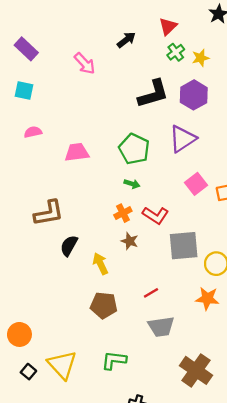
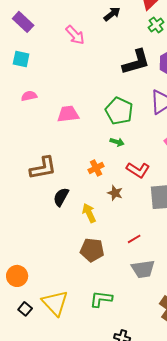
orange cross: (123, 213) -> (96, 168), moved

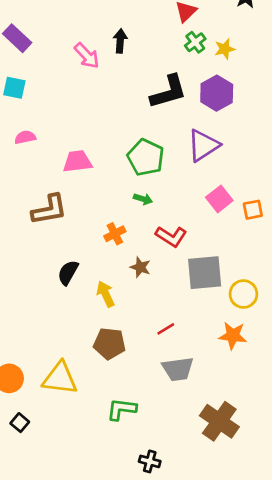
black arrow: (112, 14) -> (120, 41), moved, turned -48
brown L-shape: (43, 168) -> (49, 210), moved
yellow triangle: (55, 303) -> (60, 378), moved, turned -40

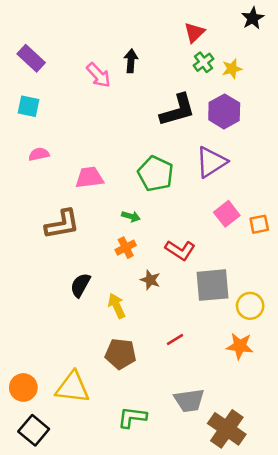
green arrow: (143, 199) -> (131, 216), moved
gray trapezoid: (178, 369) -> (189, 400), moved
black square: (20, 423) -> (34, 430), size x1.6

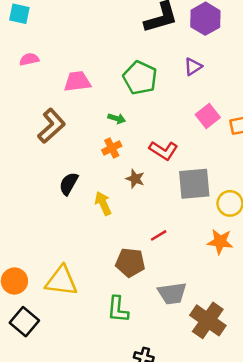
purple triangle: (211, 162) -> (193, 67), size x0.6
brown L-shape: (62, 224) -> (51, 126), turned -32
brown pentagon: (121, 354) -> (130, 263), moved
green L-shape: (132, 417) -> (118, 309), turned -92

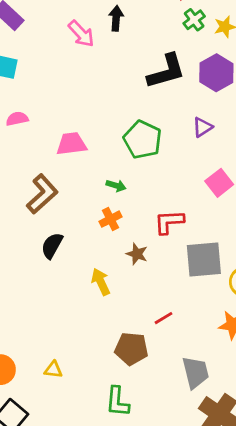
red L-shape: (163, 150) -> (169, 222), turned 144
black semicircle: (69, 184) -> (52, 246), moved
yellow triangle: (61, 281) -> (53, 370), size x0.5
gray trapezoid: (172, 293) -> (196, 372), moved, turned -96

